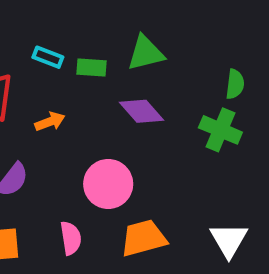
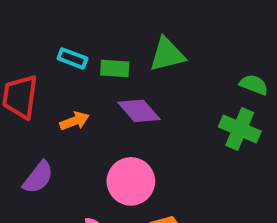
green semicircle: (235, 84) -> (254, 85), turned -76
purple diamond: (141, 111) -> (139, 111), moved

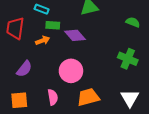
green rectangle: (115, 69) -> (53, 25), moved
green cross: (240, 129) -> (128, 59), moved

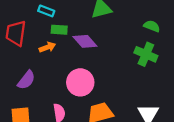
green cross: (128, 59) -> (146, 54), moved

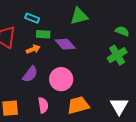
green cross: (146, 54) -> (117, 55), turned 36
purple semicircle: (26, 80) -> (30, 74), moved

